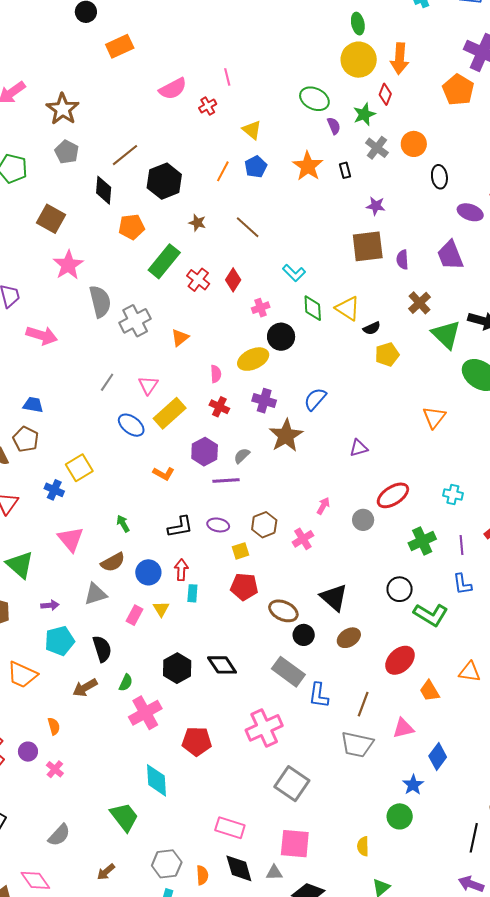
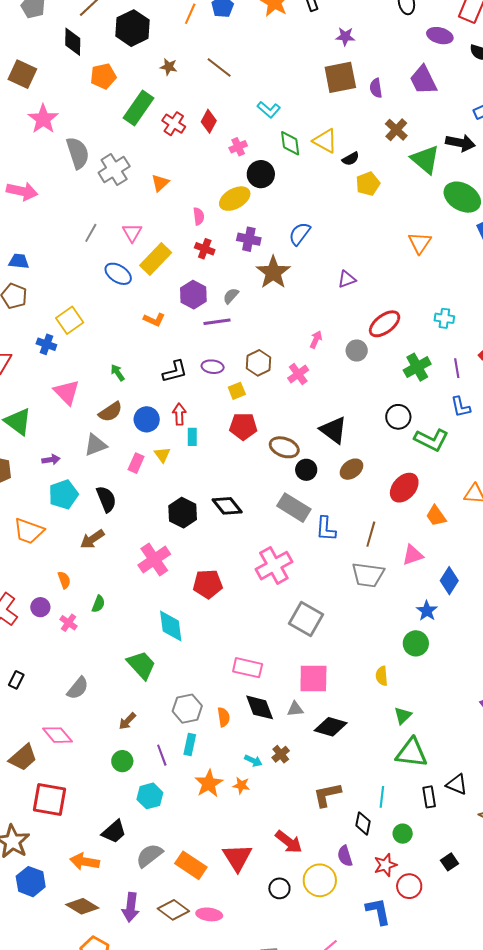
green semicircle: (126, 683) -> (98, 604), moved

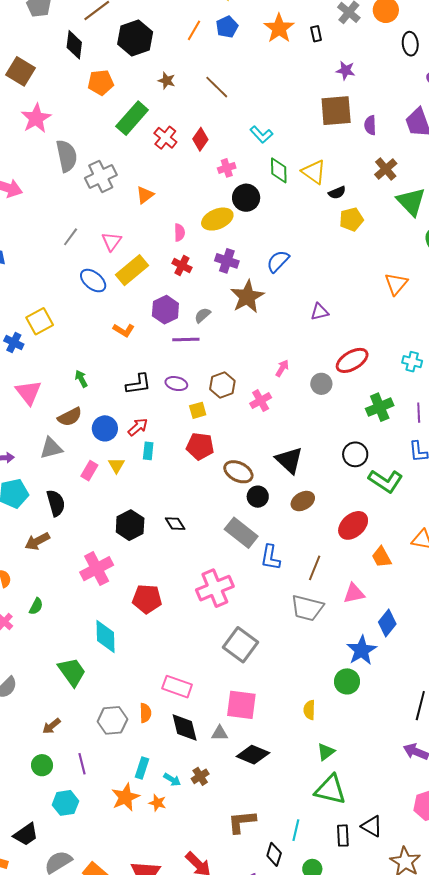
red arrow: (179, 414) -> (138, 427), turned 45
black diamond: (227, 506) -> (175, 524), size x0.7
blue star: (427, 611) -> (362, 650), size x1.4
orange semicircle: (224, 717) -> (145, 713), moved
cyan rectangle: (190, 745) -> (142, 768), moved

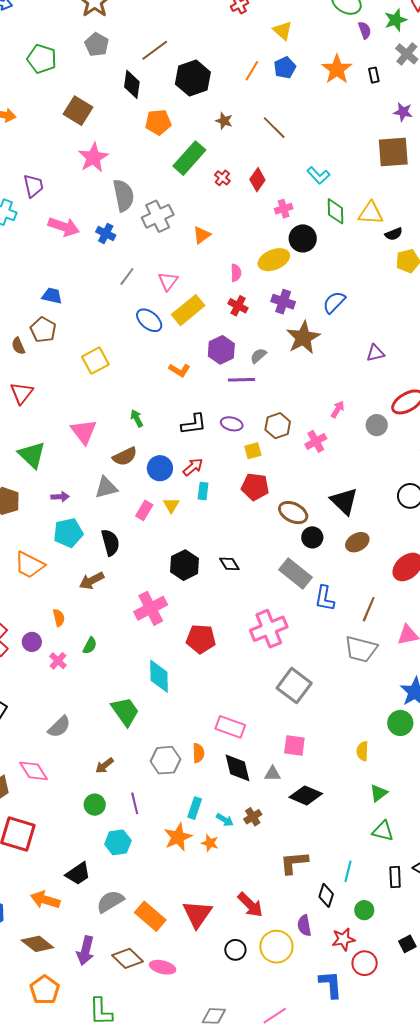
red cross: (165, 138) -> (222, 178), size x0.7
yellow triangle: (314, 172) -> (371, 213), turned -32
blue cross: (14, 343) -> (106, 234), moved
pink square: (241, 705) -> (294, 746), size x0.7
green triangle: (330, 790) -> (383, 831), size x0.7

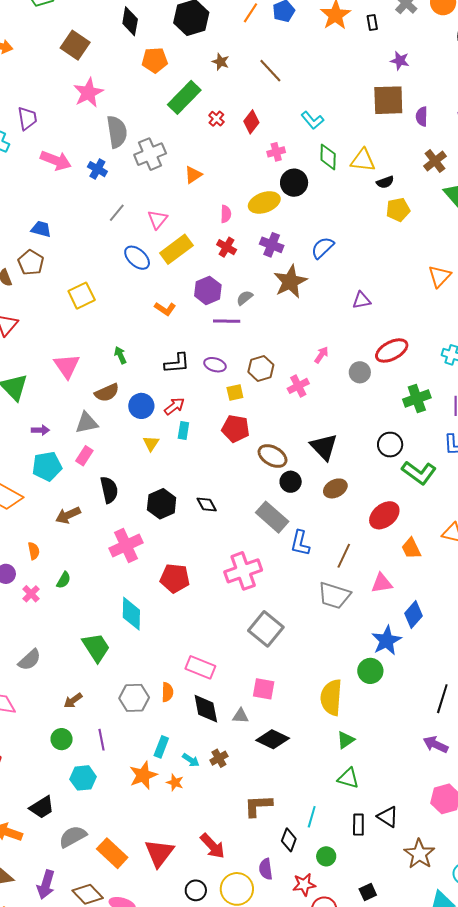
pink rectangle: (144, 510) -> (84, 456), moved
black semicircle: (110, 542) -> (109, 490), moved
yellow semicircle: (362, 751) -> (331, 697), size x1.8

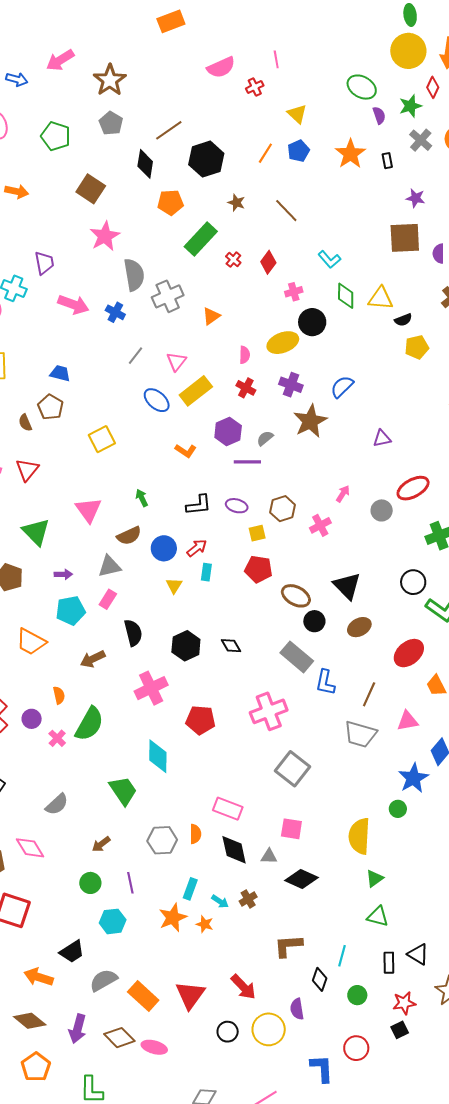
green semicircle: (64, 580) -> (89, 724), size x2.0
green circle: (370, 671) -> (398, 809), size x0.7
red star: (304, 885) -> (404, 1003), moved

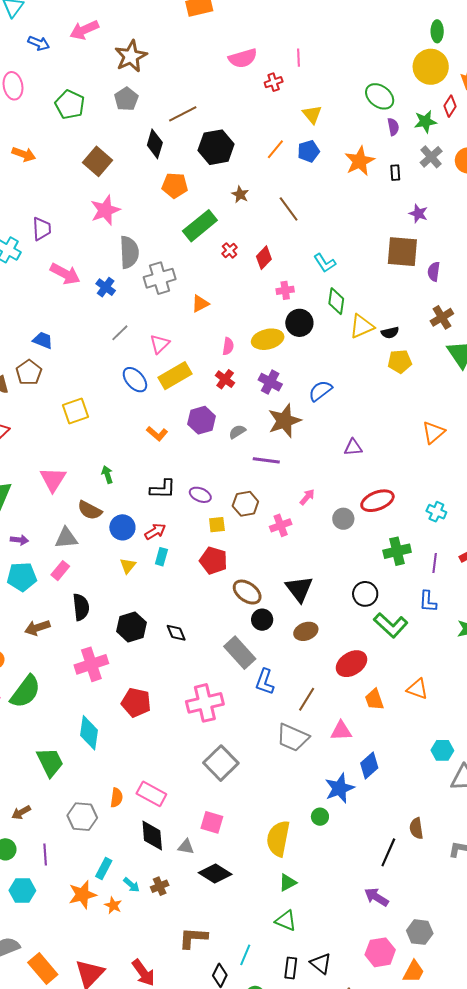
yellow triangle: (381, 298) -> (362, 326), moved, turned -36
purple line: (247, 462) -> (266, 460), moved
brown semicircle: (129, 536) -> (90, 510), turned 45
orange semicircle: (195, 834) -> (117, 798), moved

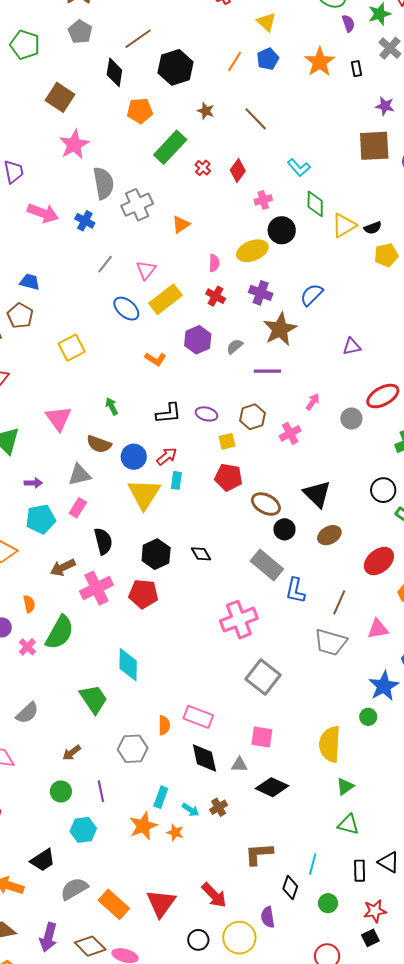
yellow triangle: (128, 566) -> (144, 494), size x2.0
pink cross: (91, 664) -> (96, 588), moved
red pentagon: (136, 703) -> (143, 594), moved

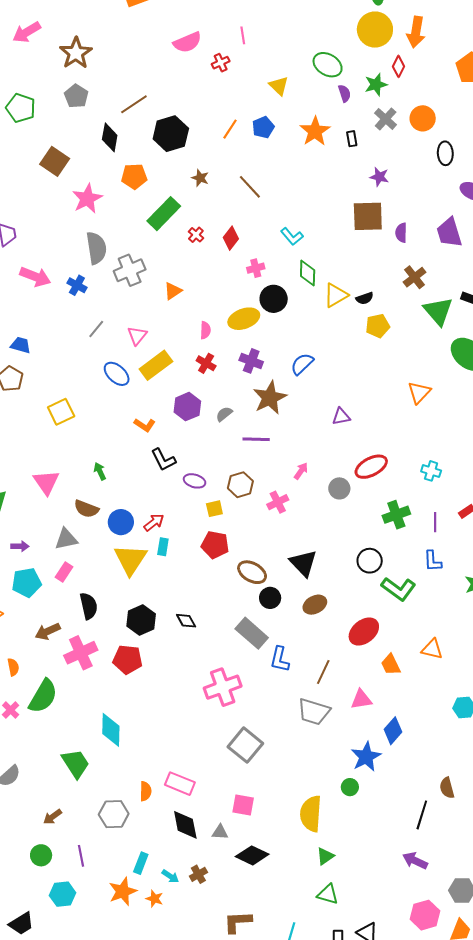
yellow triangle: (266, 22) -> (279, 86), moved
pink star: (74, 145) -> (87, 199), moved
black L-shape: (169, 413) -> (163, 460), moved, turned 68

